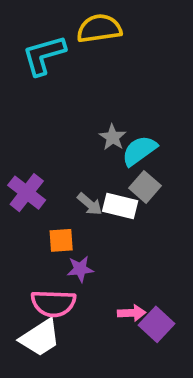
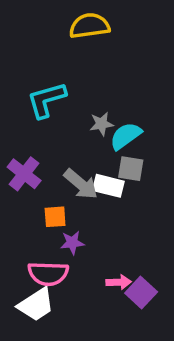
cyan L-shape: (44, 55) -> (46, 100), moved
gray star: (113, 137) -> (102, 124), turned 30
gray square: (145, 187) -> (131, 169), turned -32
gray arrow: (90, 204) -> (81, 184), size x1.5

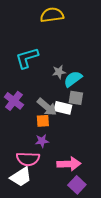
orange square: (55, 217) -> (43, 121), moved
pink arrow: (119, 282) -> (69, 164), size x1.6
purple square: (141, 292) -> (77, 185), moved

